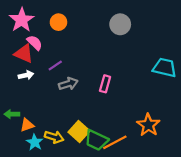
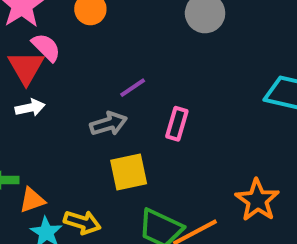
red triangle: (24, 54) -> (26, 67), turned 36
purple line: (55, 65) -> (133, 88), moved
yellow square: (79, 131) -> (129, 172), moved, turned 36

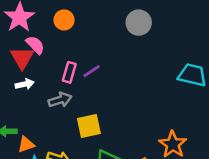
gray arrow: (108, 124) -> (60, 100), moved
pink rectangle: (177, 124) -> (69, 72), moved

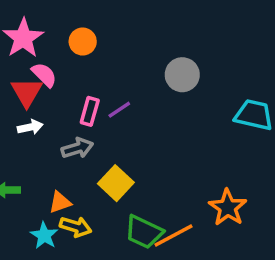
gray circle: (139, 23) -> (182, 75), moved
yellow square: (89, 126) -> (116, 183), turned -35
orange triangle: (26, 144) -> (60, 202), moved

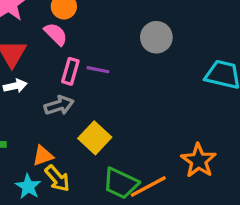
pink semicircle: (44, 75) -> (56, 34), moved
purple line: (119, 110) -> (98, 70), turned 45
yellow arrow: (76, 227) -> (57, 178), turned 32

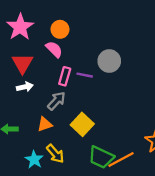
gray circle: (156, 37) -> (109, 61), moved
gray arrow: (59, 105) -> (56, 101), turned -30
orange triangle: (43, 156) -> (45, 124), moved

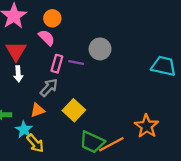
white arrow: (25, 87) -> (18, 74), turned 98
yellow arrow: (55, 154) -> (35, 143), moved
cyan star: (34, 160) -> (24, 130), moved

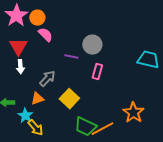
orange circle: (52, 18) -> (37, 18), moved
pink rectangle: (57, 64) -> (97, 72), moved

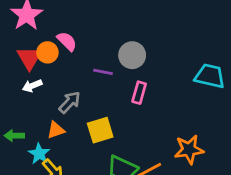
orange circle: (37, 18) -> (47, 52), moved
white arrow: (20, 67) -> (32, 86), turned 72
yellow square: (69, 99) -> (100, 130), turned 30
orange star: (133, 113) -> (189, 150), turned 30

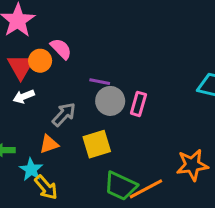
gray circle: (132, 55) -> (110, 101), moved

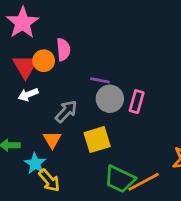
pink semicircle: (61, 49) -> (63, 49), turned 40
orange triangle: (49, 144) -> (52, 140), turned -42

